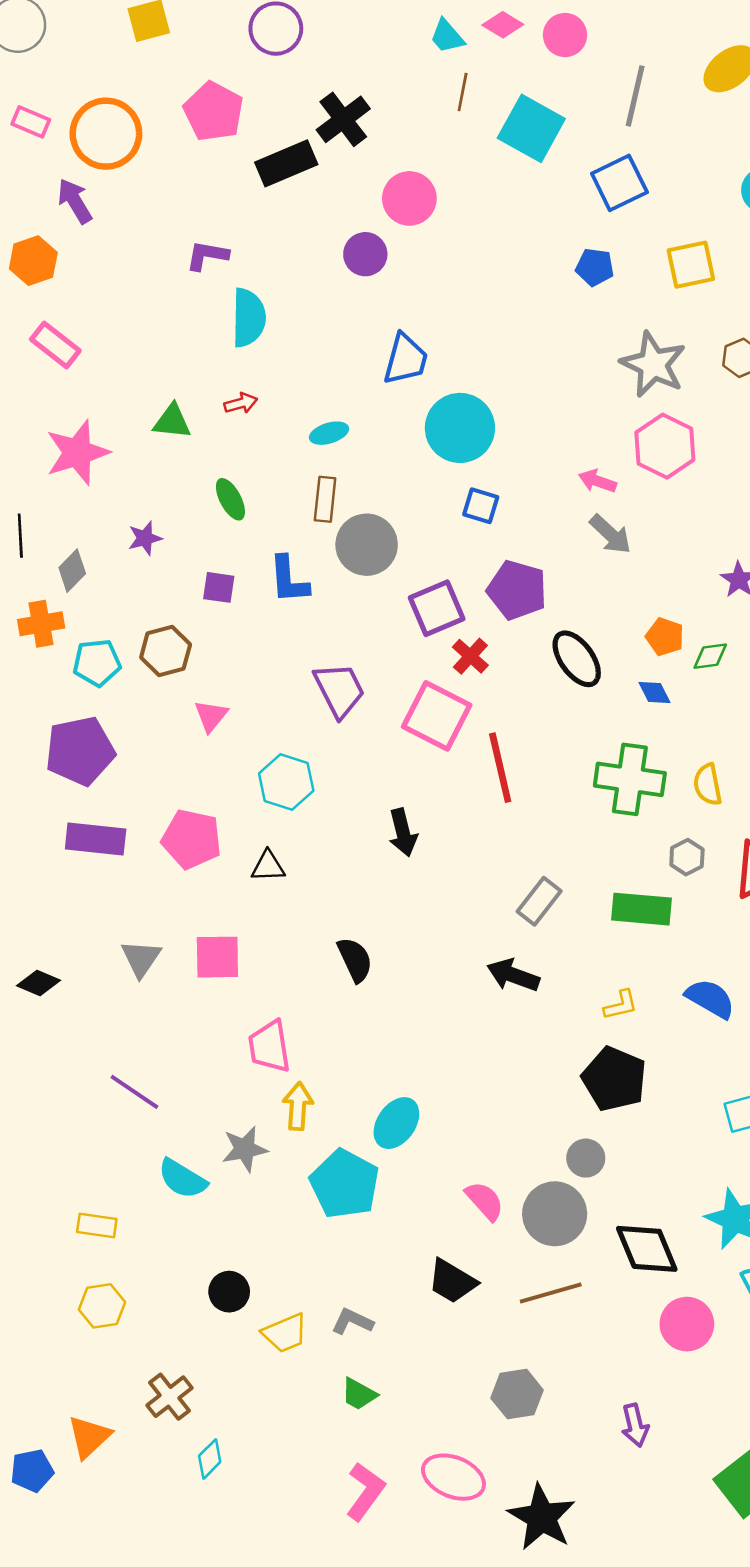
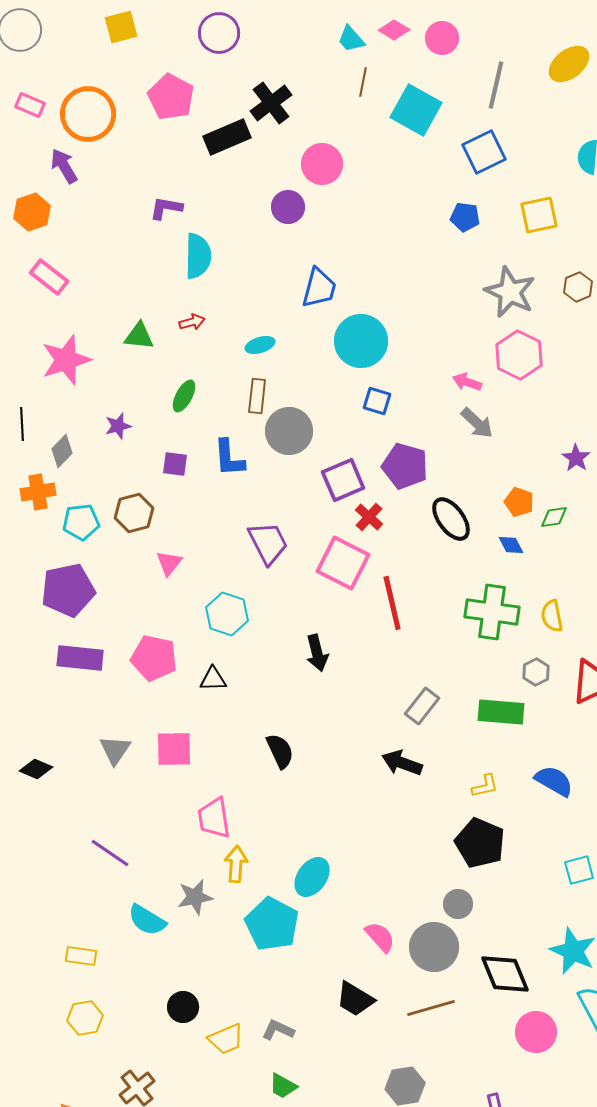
green ellipse: (230, 499) -> (184, 396), turned 56

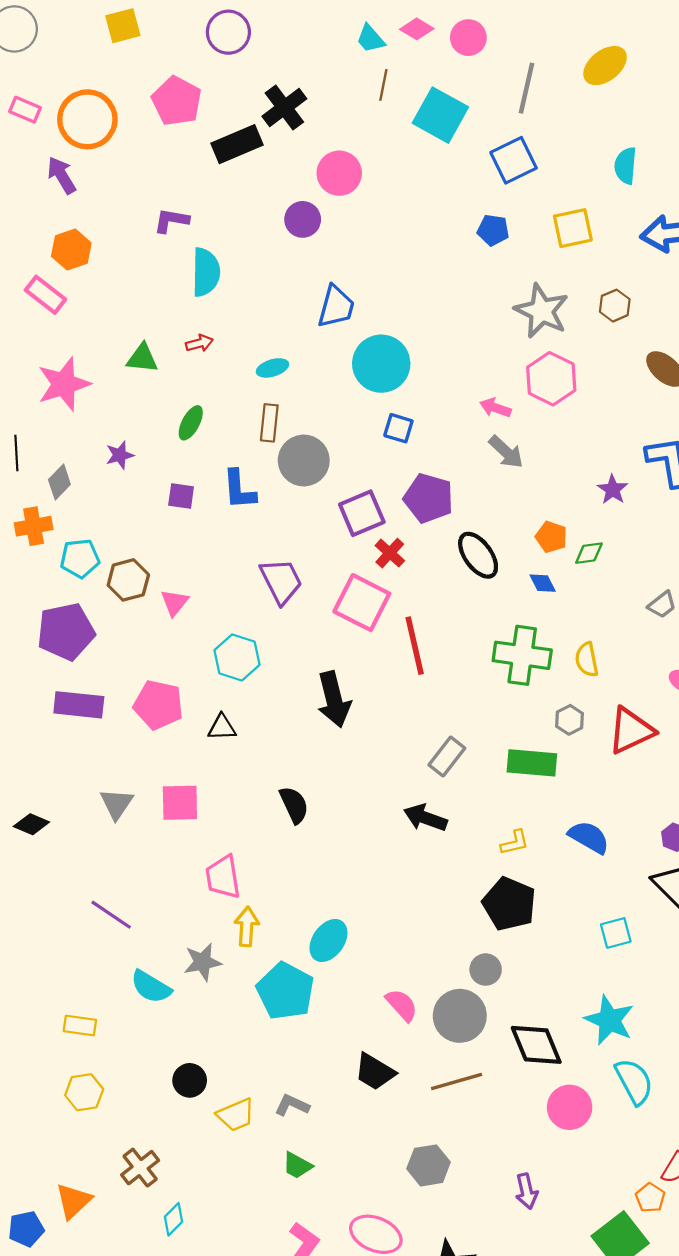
orange hexagon: (32, 212) -> (71, 250), moved
brown hexagon: (134, 513) -> (128, 580), moved
black arrow: (317, 653) -> (334, 699), size x1.4

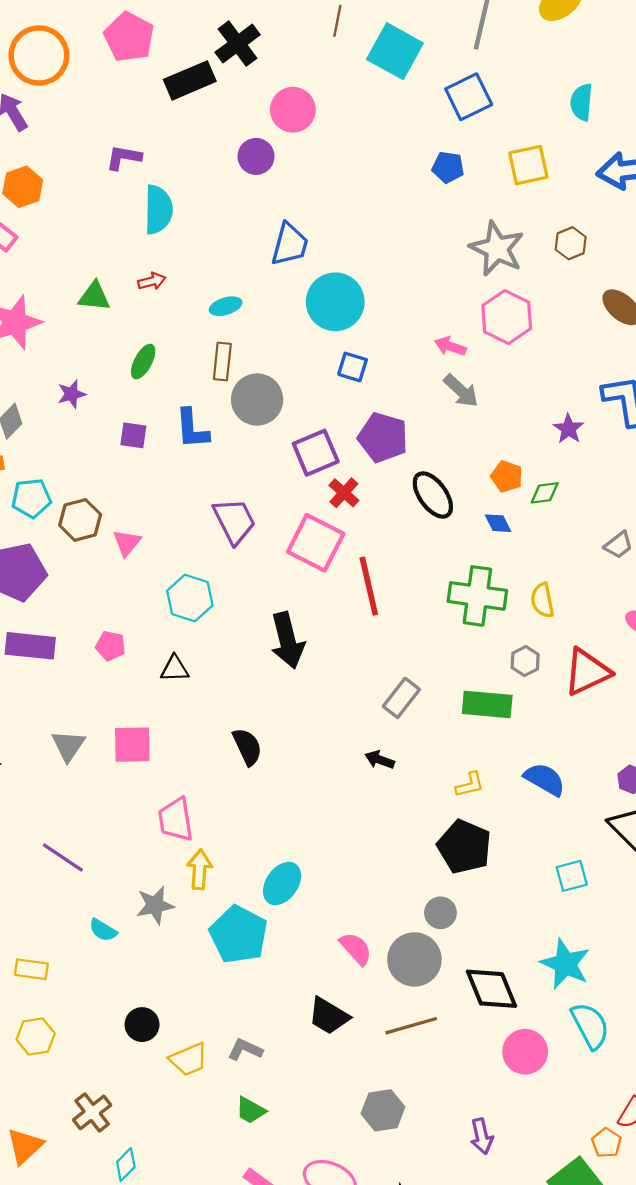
pink pentagon: (158, 705) -> (111, 646), size x0.6
black arrow: (425, 818) -> (380, 760), size x0.7
cyan semicircle: (151, 987) -> (103, 930), size x0.7

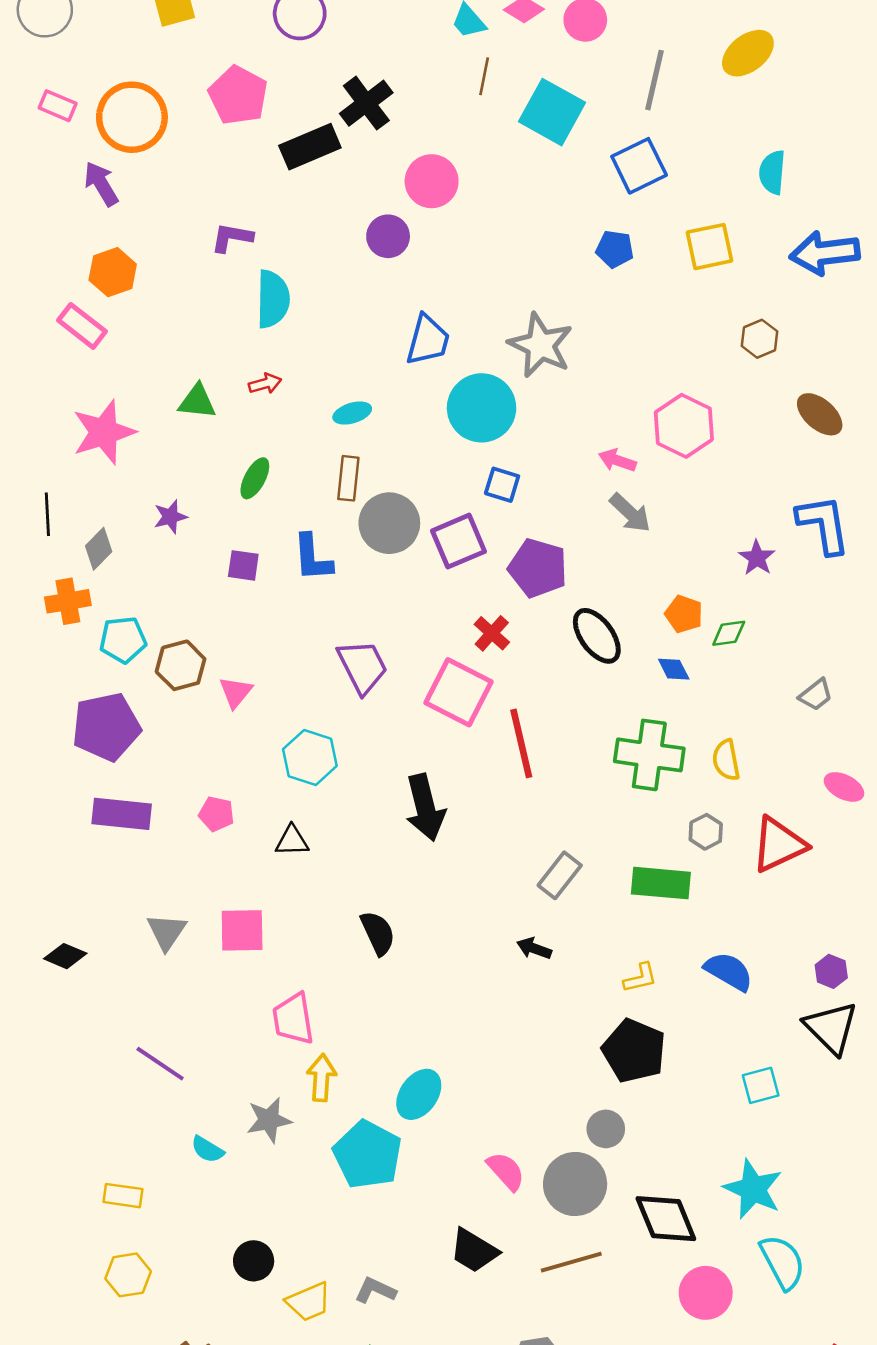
gray star: (497, 249) -> (540, 345), moved
purple square: (316, 453) -> (458, 541), moved

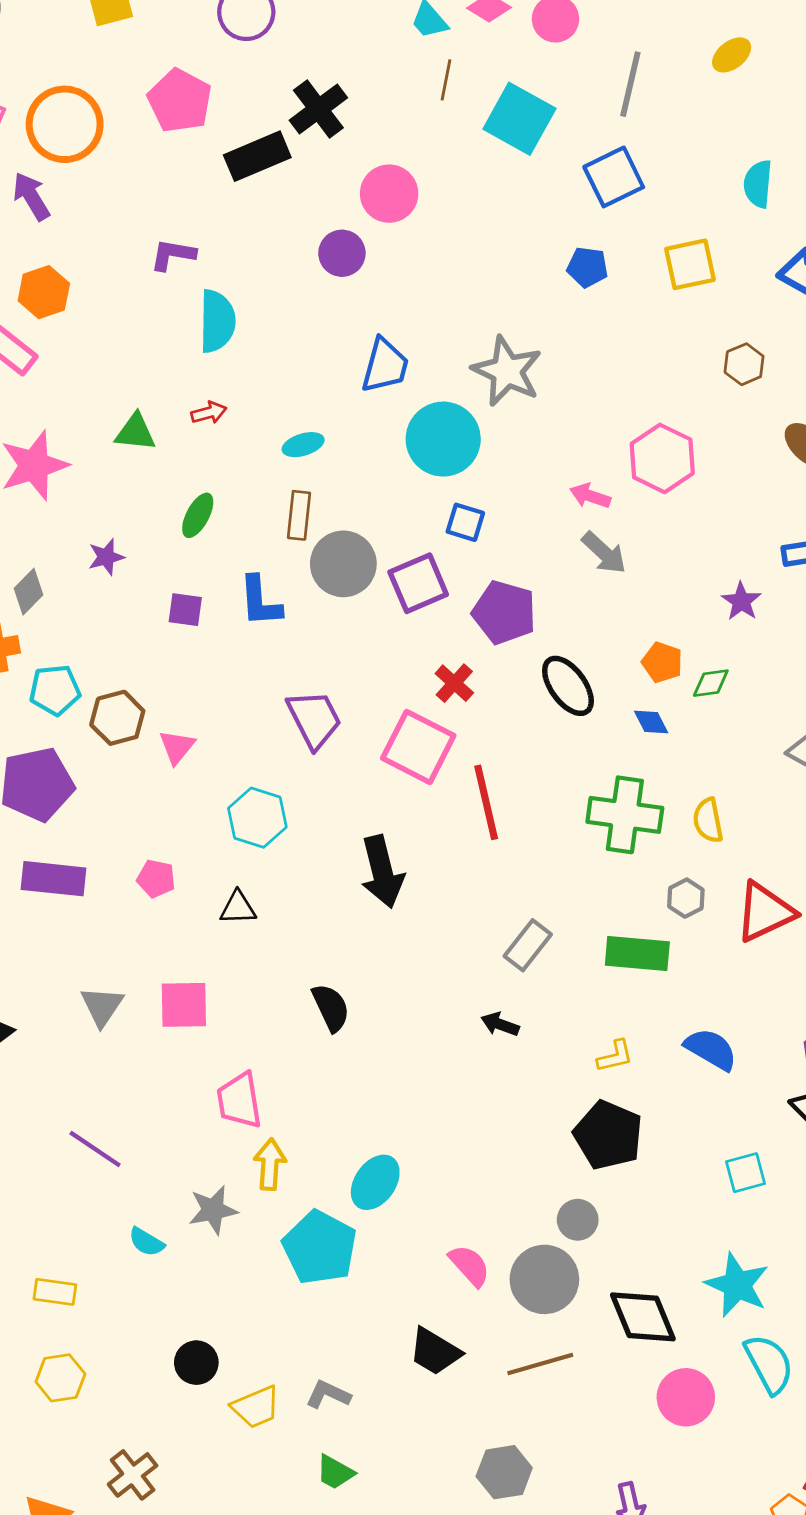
yellow ellipse: (748, 53) -> (732, 55), size x0.7

